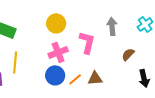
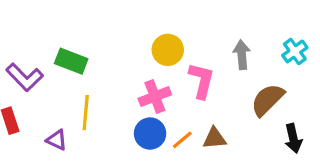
yellow circle: (56, 23) -> (168, 50), moved
brown semicircle: (128, 54) -> (267, 100), size x1.6

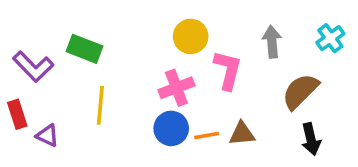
black arrow: (293, 138) -> (311, 139), moved
purple triangle: (57, 140) -> (47, 136), moved
orange line: (182, 140) -> (207, 136), turned 30

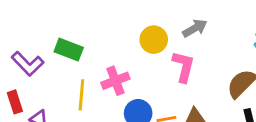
gray arrow: (272, 42) -> (195, 28), moved, turned 65
pink cross: (176, 88) -> (115, 81), moved

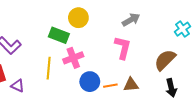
yellow circle: (154, 40) -> (78, 18), moved
green rectangle: (69, 50) -> (59, 35), moved

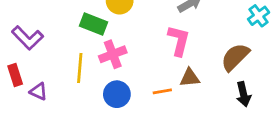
blue circle: (90, 82) -> (117, 94), moved
brown triangle: (131, 85) -> (190, 78), moved

